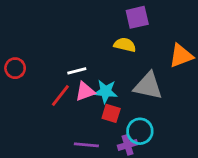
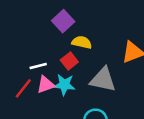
purple square: (137, 17) -> (63, 21), moved, turned -30
red square: (111, 113) -> (69, 61), moved, turned 35

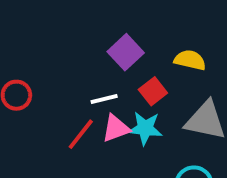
purple square: (63, 21) -> (126, 52), moved
yellow semicircle: (82, 42) -> (190, 60), moved

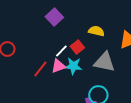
purple square: (126, 52) -> (54, 17), moved
white line: (104, 99) -> (61, 51), moved, turned -32

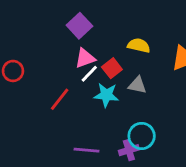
gray triangle: (104, 62) -> (137, 85), moved, size x0.6
pink triangle: (58, 66) -> (85, 58), moved

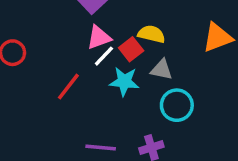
yellow semicircle: (139, 46) -> (151, 34), moved
cyan circle: (142, 136) -> (177, 105), moved

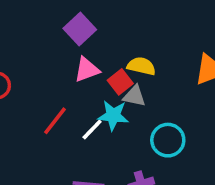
white line: (104, 56) -> (92, 130), moved
gray triangle: (162, 70) -> (134, 96), moved

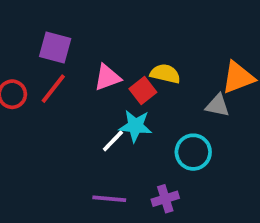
purple square: (80, 29) -> (55, 48), moved, turned -32
gray triangle: (134, 96) -> (217, 105), moved
red line: (55, 121) -> (53, 89), moved

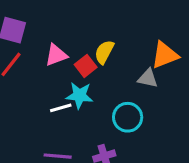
yellow semicircle: (165, 74) -> (104, 52), turned -75
white line: (113, 141) -> (61, 108), turned 30

